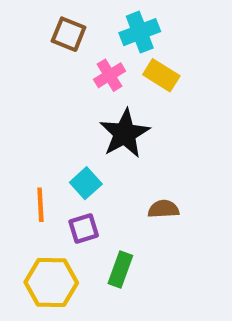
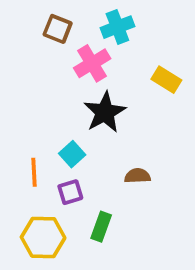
pink cross: (110, 75) -> (92, 63), size x1.4
yellow rectangle: (161, 75) -> (166, 80), moved

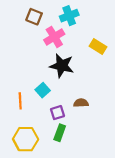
black star: (105, 112) -> (62, 66), turned -30
purple square: (70, 192) -> (58, 113), moved

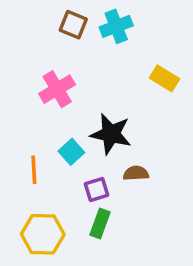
brown square: (34, 17) -> (73, 25), moved
pink cross: (54, 37) -> (57, 89), moved
black star: (62, 66) -> (111, 134), moved

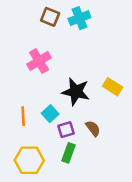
yellow rectangle: (165, 78) -> (113, 87), moved
cyan square: (71, 152) -> (50, 114), moved
brown semicircle: (136, 173) -> (93, 128), moved, turned 56

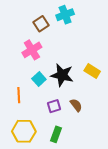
brown square: (50, 17) -> (41, 24), moved, turned 35
cyan square: (50, 114) -> (39, 79), moved
green rectangle: (68, 153) -> (56, 134), moved

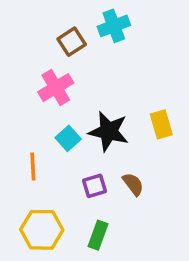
yellow rectangle: (92, 71) -> (161, 124), turned 42

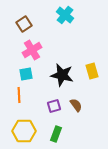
cyan cross: (114, 26) -> (65, 15), turned -30
brown square: (72, 42) -> (24, 24), moved
cyan square: (68, 138) -> (26, 74), moved, turned 32

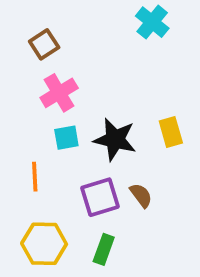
cyan cross: (65, 15) -> (152, 22), moved
cyan square: (26, 74) -> (66, 138), moved
purple square: (54, 106) -> (100, 197), size x1.5

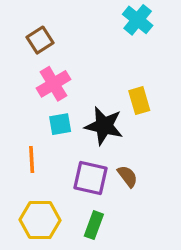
yellow rectangle: (171, 132) -> (139, 101), moved
purple square: (100, 197) -> (90, 178), turned 30

